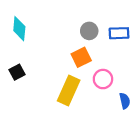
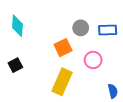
orange square: (81, 57) -> (63, 48), moved
pink circle: (103, 79) -> (93, 60), moved

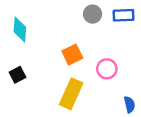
gray circle: (81, 28) -> (93, 14), moved
blue rectangle: (108, 30) -> (123, 15), moved

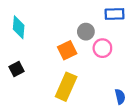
gray circle: (93, 14) -> (86, 32), moved
pink circle: (107, 69) -> (102, 48), moved

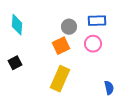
blue rectangle: (115, 14) -> (97, 21), moved
gray circle: (86, 32) -> (69, 27), moved

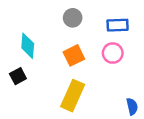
cyan diamond: (17, 25) -> (28, 46), moved
gray circle: (69, 27) -> (73, 18), moved

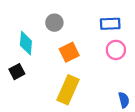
gray circle: (73, 18) -> (54, 23), moved
pink circle: (113, 53) -> (116, 50), moved

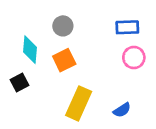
orange square: (69, 52) -> (64, 60), moved
blue semicircle: (124, 100) -> (122, 110), moved, turned 70

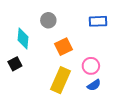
pink circle: (134, 57) -> (91, 66), moved
orange square: (64, 60) -> (64, 47), moved

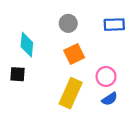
gray circle: (48, 20) -> (68, 23), moved
black square: (15, 64) -> (17, 74), turned 32

